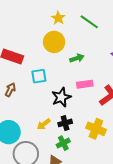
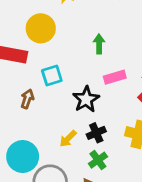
yellow circle: (54, 42) -> (41, 28), moved
green arrow: (77, 58) -> (99, 44), turned -64
brown arrow: (10, 90) -> (27, 99), moved

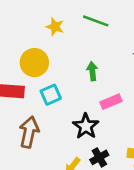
cyan square: (52, 75) -> (51, 95), moved
brown arrow: (27, 99) -> (29, 132), size x1.6

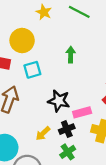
pink rectangle: (111, 102) -> (82, 112), moved
black star: (86, 126) -> (59, 101), turned -30

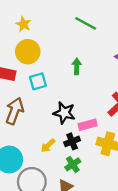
yellow star: (44, 12) -> (23, 24), moved

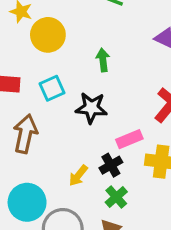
yellow circle: (28, 52) -> (48, 35), moved
black star: (64, 113) -> (91, 108), moved

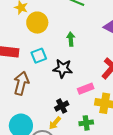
black cross: (111, 165) -> (62, 106), moved
yellow arrow: (78, 176) -> (55, 123), moved
green cross: (116, 197) -> (86, 123), moved, turned 32

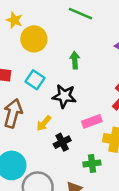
cyan square: (39, 56) -> (35, 80), turned -35
yellow arrow: (55, 123) -> (44, 123), moved

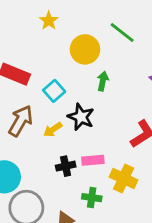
yellow circle: (34, 39) -> (85, 49), moved
pink rectangle: (92, 121) -> (93, 160), moved
yellow arrow: (44, 123) -> (53, 130), moved

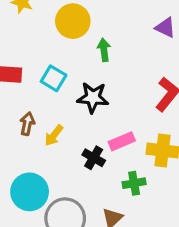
brown arrow: (21, 121) -> (27, 124), size x0.6
yellow arrow: (53, 130) -> (54, 135), moved
black cross: (66, 166) -> (94, 158), turned -30

